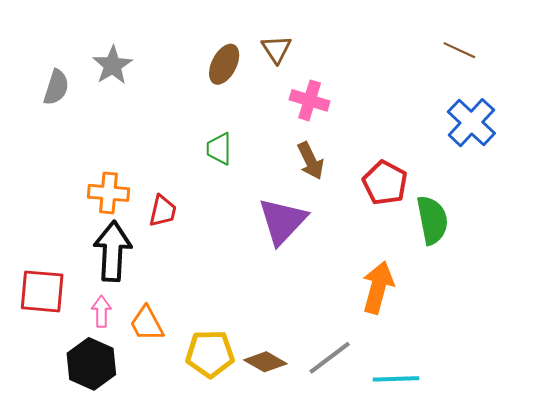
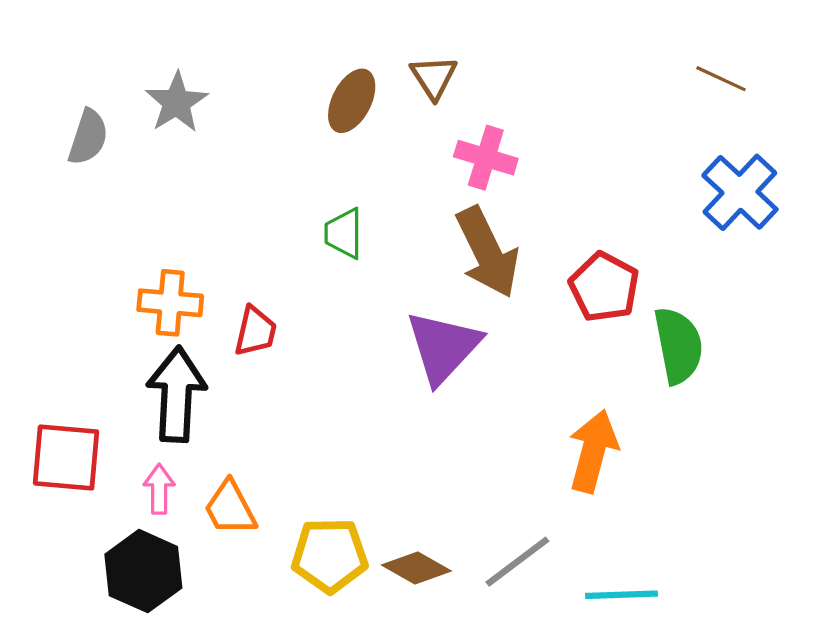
brown arrow: (311, 161) -> (487, 252), size x1.5

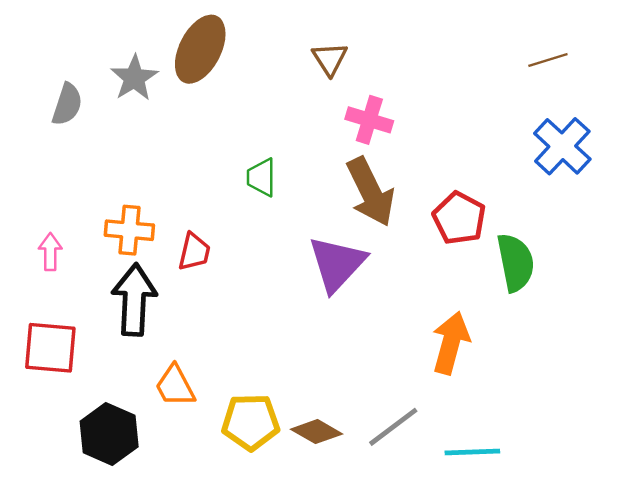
brown line: (721, 79) -> (548, 60), turned -42
brown ellipse: (352, 101) -> (200, 49), moved, size x1.4
pink arrow: (159, 489) -> (50, 252), moved

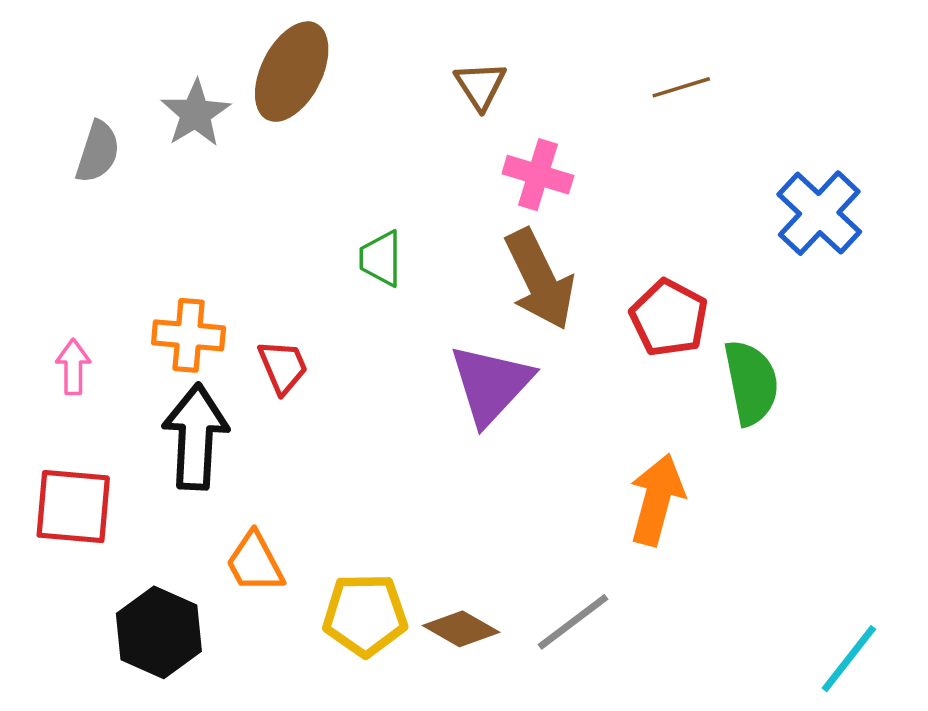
brown line: (548, 60) -> (681, 87), moved
red trapezoid: (194, 252) -> (283, 367), turned -36
cyan line: (472, 452) -> (849, 659), moved, turned -50

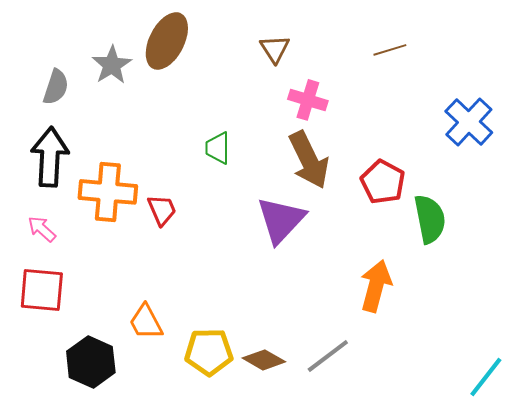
orange cross: (189, 335) -> (108, 192), size x1.4
pink arrow: (73, 367) -> (42, 229), moved, turned -48
black arrow: (196, 437) -> (50, 157), moved

